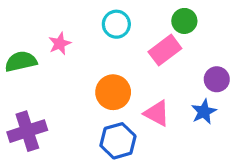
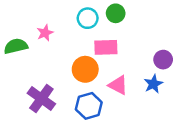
green circle: (184, 21) -> (116, 13), moved
pink rectangle: (165, 50) -> (106, 47), moved, turned 35
purple cross: (27, 131) -> (41, 99), moved, turned -36

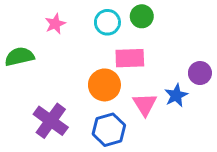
pink star: (45, 33) -> (55, 24), moved
blue star: (153, 84) -> (176, 95), moved
pink triangle: (118, 85) -> (145, 104), turned 30

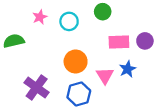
cyan circle: (107, 22) -> (69, 21), moved
pink rectangle: (130, 58) -> (119, 42), moved
purple circle: (200, 73) -> (145, 41), moved

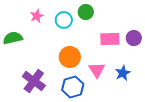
green circle: (103, 12) -> (86, 12), moved
blue star: (128, 69) -> (123, 73), moved

